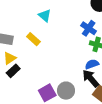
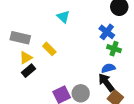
yellow rectangle: (33, 39) -> (49, 49), moved

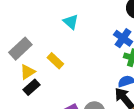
gray rectangle: (20, 38) -> (20, 49), turned -54

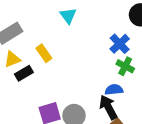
black rectangle: (32, 87) -> (24, 73), moved

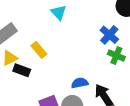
black rectangle: (24, 73) -> (22, 70), turned 56
blue semicircle: (114, 90) -> (80, 83), moved

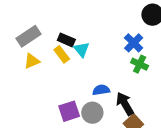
cyan triangle: (59, 12) -> (82, 49), moved
black rectangle: (22, 70) -> (66, 40), moved

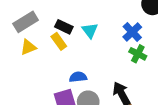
cyan triangle: (82, 49) -> (90, 30), moved
blue semicircle: (101, 90) -> (78, 77), moved

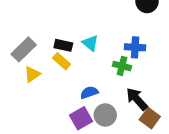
blue cross: (132, 32) -> (135, 47), moved, turned -30
green cross: (138, 54) -> (122, 66), moved

